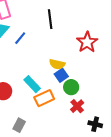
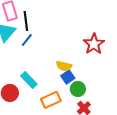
black line: (50, 19) -> (26, 21), moved
cyan rectangle: (32, 84) -> (29, 80), moved

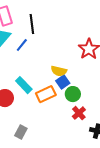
black line: (26, 21) -> (32, 24), moved
orange rectangle: (51, 100) -> (46, 94), moved

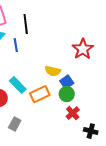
blue line: (22, 45) -> (16, 45), turned -48
blue square: (63, 82) -> (67, 82), moved
gray rectangle: (21, 132) -> (15, 124), moved

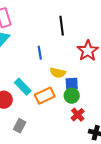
black line: (26, 24) -> (62, 26), moved
blue line: (16, 45) -> (40, 53), moved
blue square: (67, 82) -> (72, 84), turned 32

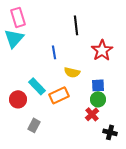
blue square: (72, 84) -> (98, 85), moved
green circle: (72, 96) -> (98, 99), moved

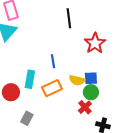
blue line: (54, 52) -> (53, 61), moved
yellow semicircle: (72, 72) -> (77, 80), moved
cyan rectangle: (37, 86) -> (30, 79), turned 54

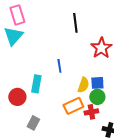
yellow semicircle: (77, 80) -> (83, 85), turned -84
orange rectangle: (52, 88) -> (73, 106), moved
red cross: (85, 107) -> (91, 112), turned 32

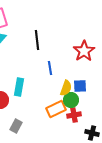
black line: (75, 23) -> (37, 40), moved
blue line: (59, 66) -> (50, 68), moved
green circle: (97, 97) -> (71, 100), moved

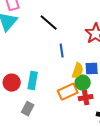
black line: (37, 40) -> (49, 23), turned -42
cyan rectangle: (19, 87) -> (33, 81), moved

